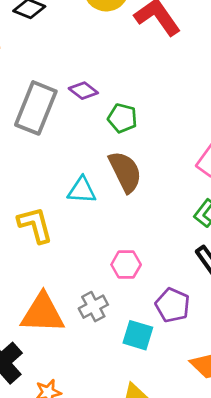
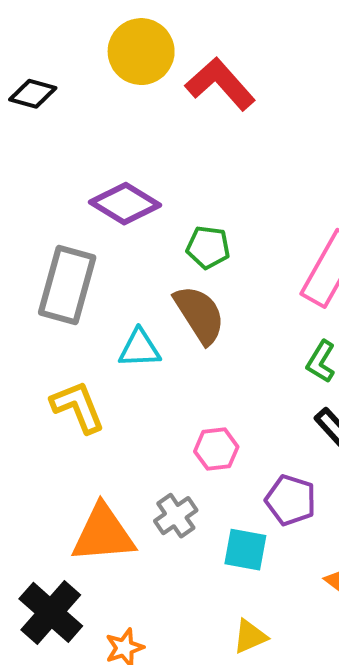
purple diamond: (83, 91) -> (125, 204), size x1.6
gray rectangle: (36, 108) -> (67, 285), moved
green pentagon: (122, 118) -> (208, 247), moved

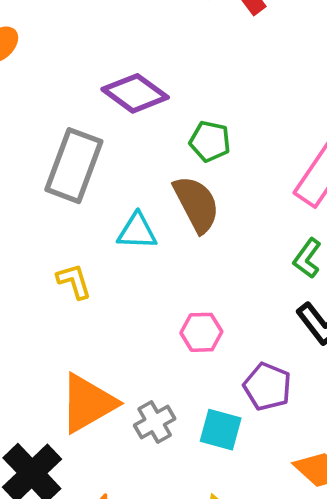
yellow L-shape: (78, 407) -> (74, 281), size x0.7
gray cross: (176, 516) -> (155, 422), moved
orange triangle: (103, 534) -> (88, 403), turned -30

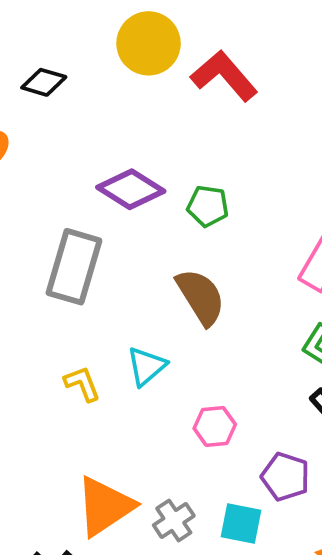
green pentagon: (210, 141) -> (208, 206), moved
cyan triangle: (137, 231) -> (146, 366), moved, turned -39

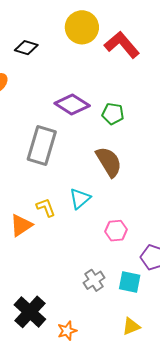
orange triangle: (105, 506) -> (21, 225), moved, size x0.7

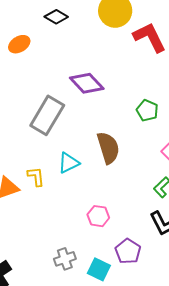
green pentagon: (113, 114) -> (147, 110), moved
cyan triangle: (80, 198) -> (69, 163), moved

